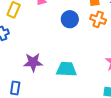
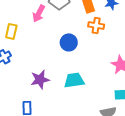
blue circle: (70, 19) -> (69, 42), moved

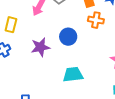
purple star: (40, 80) -> (40, 47), moved

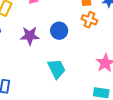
cyan trapezoid: (73, 75) -> (57, 69), turned 60

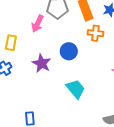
purple star: (30, 36) -> (42, 63), turned -30

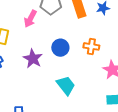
orange cross: (95, 33) -> (91, 46), moved

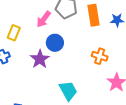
blue circle: (60, 48) -> (55, 43), moved

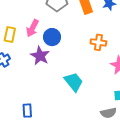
pink arrow: (44, 19) -> (32, 28), moved

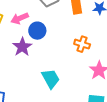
pink arrow: (32, 28) -> (20, 18), turned 30

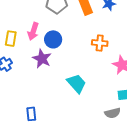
pink arrow: (20, 18) -> (33, 31), turned -36

